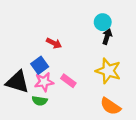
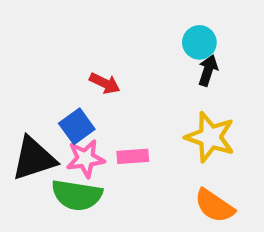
pink rectangle: (68, 81) -> (133, 156), turned -40
black triangle: (17, 82) -> (34, 159), turned -35
green semicircle: (40, 101) -> (77, 195), size x1.6

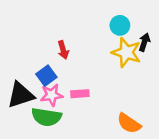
black arrow: (208, 70) -> (144, 42), moved
red arrow: (105, 83) -> (63, 50), turned 48
yellow star: (210, 137) -> (126, 52), moved

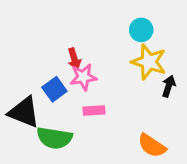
black arrow: (144, 42) -> (169, 86), moved
black triangle: (21, 95) -> (24, 112), turned 40
pink star: (52, 95) -> (83, 77), moved

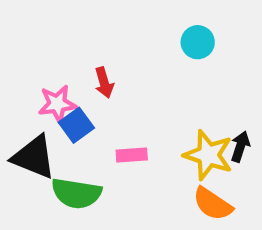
yellow star: (149, 62) -> (208, 155), moved
pink star: (83, 77) -> (57, 104), moved
black arrow: (169, 86) -> (240, 146), moved

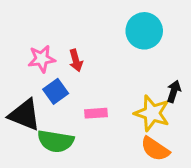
cyan circle: (198, 42) -> (144, 31), size x1.5
pink star: (57, 104) -> (42, 59), moved
black arrow: (240, 146) -> (174, 91), moved

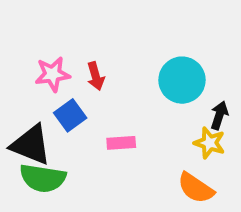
cyan circle: (144, 31) -> (182, 80), moved
yellow star: (152, 113) -> (209, 143), moved, size x0.7
green semicircle: (56, 141) -> (43, 178), moved

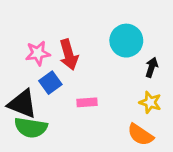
red arrow: (96, 76) -> (69, 55), size x1.5
cyan circle: (182, 80) -> (126, 41), moved
black arrow: (219, 115) -> (152, 67), moved

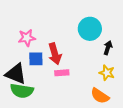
red arrow: (69, 55) -> (55, 54), moved
blue square: (50, 83) -> (36, 59), turned 35

